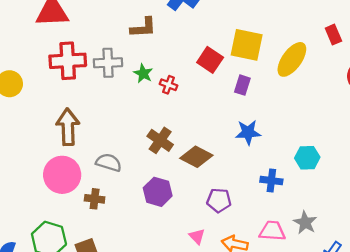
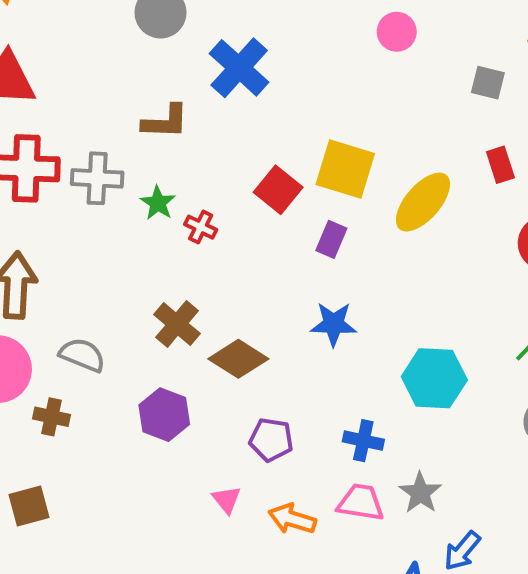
cyan hexagon: (307, 158) -> (434, 378), size x1.4
blue cross: (271, 181) -> (363, 441), moved

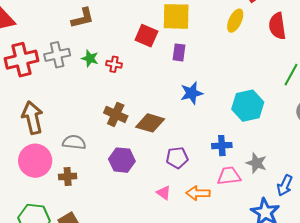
yellow ellipse: (423, 202) -> (235, 21), moved, size x0.7

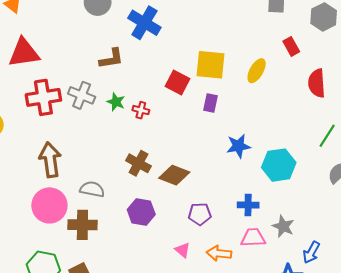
yellow ellipse: (235, 21) -> (257, 71), moved
gray cross: (57, 55) -> (82, 95), turned 30
blue star: (192, 93) -> (238, 146), moved
brown cross: (68, 176) -> (82, 225), size x1.5

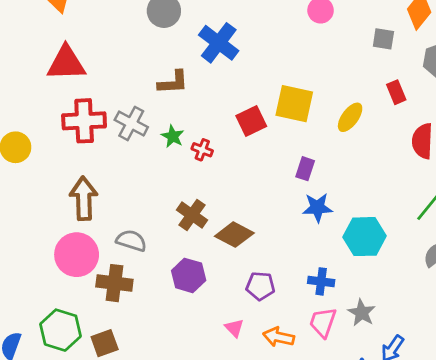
red square: (178, 83) -> (251, 121), turned 30
purple rectangle: (211, 103) -> (305, 169), moved
pink trapezoid: (253, 238) -> (323, 322), turned -75

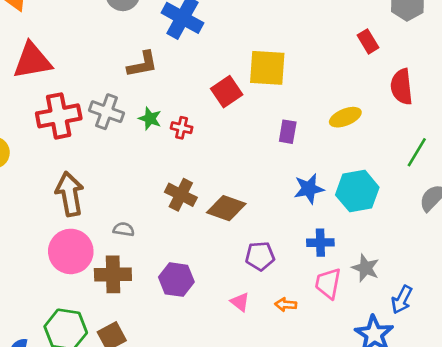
yellow ellipse: (350, 117) -> (345, 117), moved, turned 40
blue star: (317, 208) -> (309, 189), moved
gray semicircle: (131, 241) -> (124, 229), size x0.7
purple hexagon: (189, 275) -> (176, 280), moved
orange arrow: (279, 337) -> (286, 305), size x0.7

